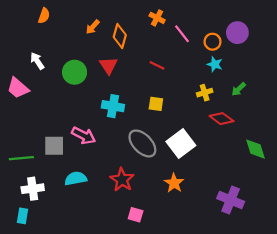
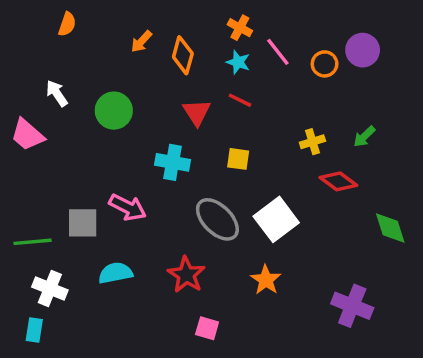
cyan star: (215, 64) -> (238, 62), moved
red triangle: (108, 65) -> (197, 112), moved
white cross: (33, 189) -> (50, 289), turned 30

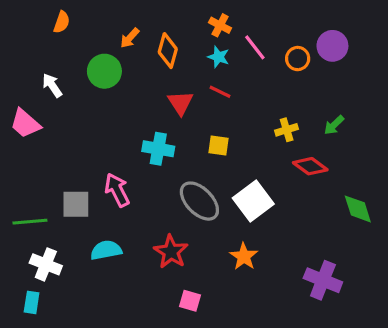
green circle: (114, 111) -> (104, 71), moved
pink arrow: (128, 207) -> (117, 190), turned -144

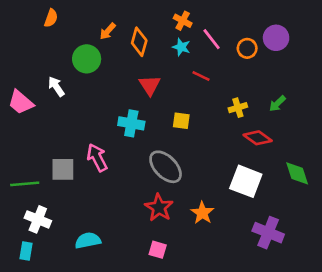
white arrow: (52, 85) -> (56, 87), moved
red line: (220, 92) -> (201, 76), moved
white square: (253, 201) -> (246, 181), moved, turned -32
cyan semicircle: (106, 250) -> (88, 240), moved
red star: (171, 252) -> (159, 208), moved

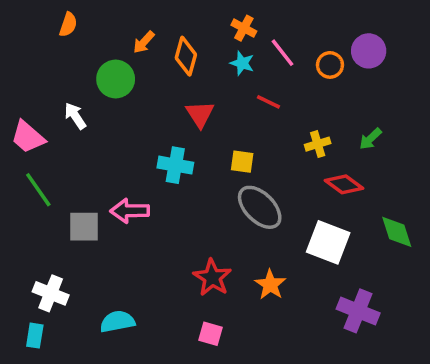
pink arrow: (97, 158) -> (130, 211), turned -64
gray ellipse: (166, 167) -> (260, 207), moved
green line: (25, 184) -> (38, 190), moved, turned 60

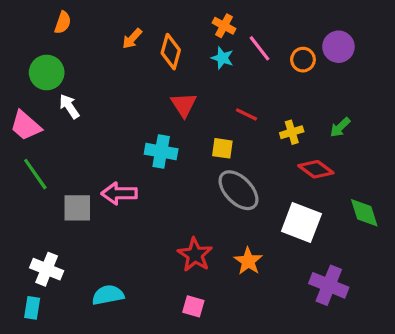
green circle: (116, 79) -> (47, 73), moved
red line: (268, 102) -> (247, 114), moved

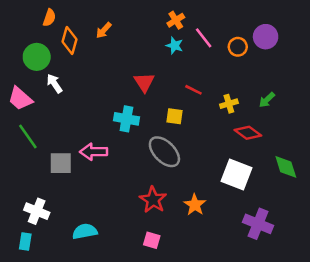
orange cross: (224, 26) -> (176, 20), turned 30
orange diamond: (171, 52) -> (70, 40), moved
gray ellipse: (239, 190) -> (164, 152), moved

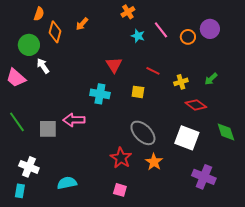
orange cross: (176, 20) -> (128, 12), moved
green line: (28, 137) -> (17, 122), moved
gray ellipse: (164, 152) -> (143, 133), moved

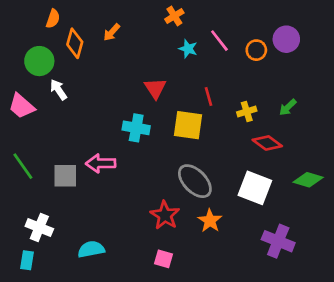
red line: (153, 71) -> (209, 96), turned 48
yellow square: (138, 92) -> (188, 125), size x1.6
green diamond: (226, 132) -> (308, 180), turned -55

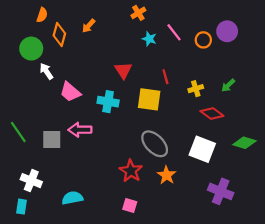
pink trapezoid: (22, 106) -> (70, 92), moved

